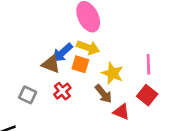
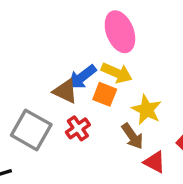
gray square: (28, 95) -> (31, 130), size x1.6

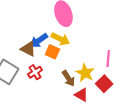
yellow star: (147, 110) -> (85, 73), moved

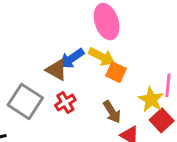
orange square: (52, 52) -> (116, 72), moved
yellow star: (85, 73) -> (151, 99), moved

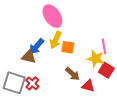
yellow arrow: (102, 57) -> (56, 40), turned 102
red cross: (65, 103) -> (32, 83), moved

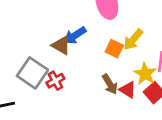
yellow arrow: (56, 40) -> (133, 40), moved
red triangle: (88, 86) -> (128, 90), moved

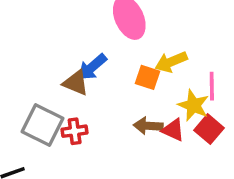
yellow arrow: (133, 40) -> (171, 62), turned 35
red cross: (55, 81) -> (75, 131), turned 30
brown arrow: (110, 84) -> (148, 126), turned 132

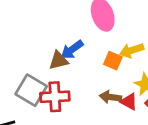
brown triangle: (76, 83) -> (59, 60), turned -40
red cross: (75, 131) -> (55, 97), size x1.5

